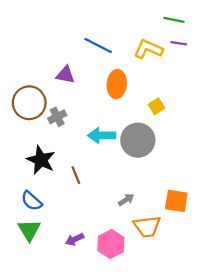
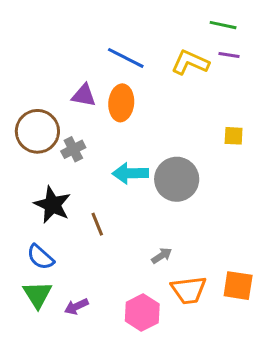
orange ellipse: (117, 84) -> (121, 103), moved
yellow square: (156, 106) -> (234, 136), moved, turned 35
orange square: (176, 201) -> (238, 286), moved
purple arrow: (75, 239) -> (76, 307), moved

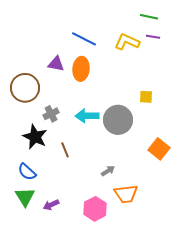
yellow square: (234, 136) -> (146, 97), moved
gray cross: (73, 149) -> (51, 114), moved
orange square: (238, 286) -> (159, 149), moved, turned 30

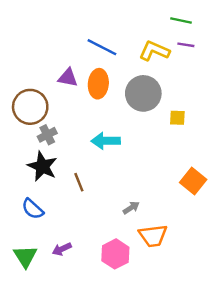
gray cross: (51, 114) -> (47, 135), moved
gray circle: (118, 120) -> (143, 93), moved
green triangle: (25, 197) -> (25, 256), moved

